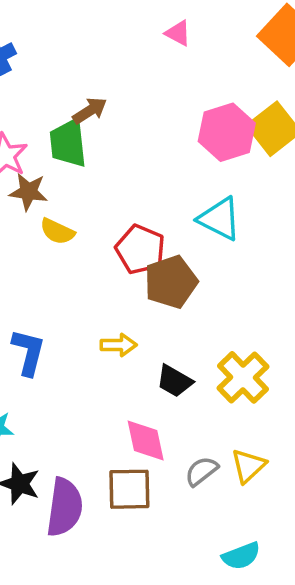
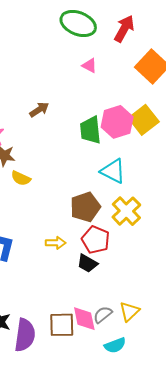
green trapezoid: (68, 143) -> (90, 130), moved
red pentagon: (140, 249) -> (96, 240), moved
yellow cross: (243, 377) -> (126, 211), moved
pink diamond: (146, 441) -> (84, 319), moved
cyan semicircle: (241, 556) -> (115, 345), moved

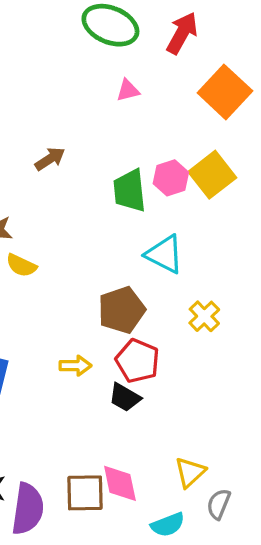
pink triangle: (89, 66) -> (128, 90), turned -42
pink hexagon: (117, 122) -> (171, 178), size x0.7
yellow cross: (126, 211) -> (204, 316), moved, size x0.7
gray semicircle: (103, 315) -> (219, 504), moved, turned -30

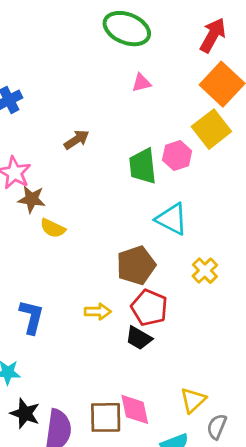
red arrow: (182, 33) -> (213, 35), moved
yellow square: (212, 175) -> (211, 129), moved

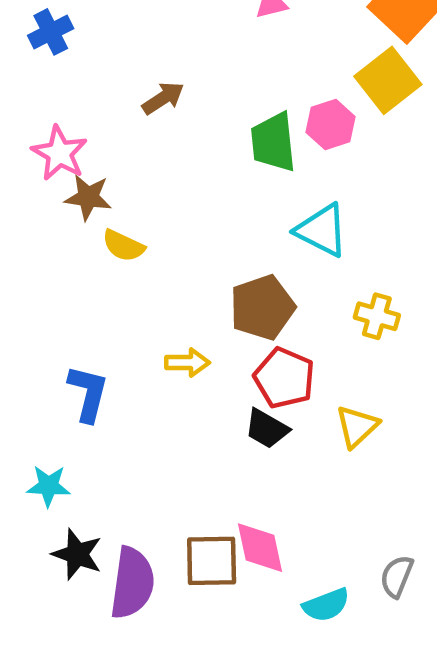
yellow cross: (205, 271) -> (377, 316), turned -30
yellow arrow: (98, 312) -> (187, 363), moved
yellow triangle: (193, 400) -> (357, 426), moved

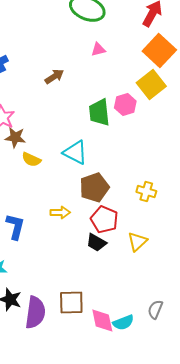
brown arrow: (163, 98) -> (54, 76), moved
cyan triangle: (322, 230) -> (75, 152), moved
pink diamond: (260, 548) -> (102, 320), moved

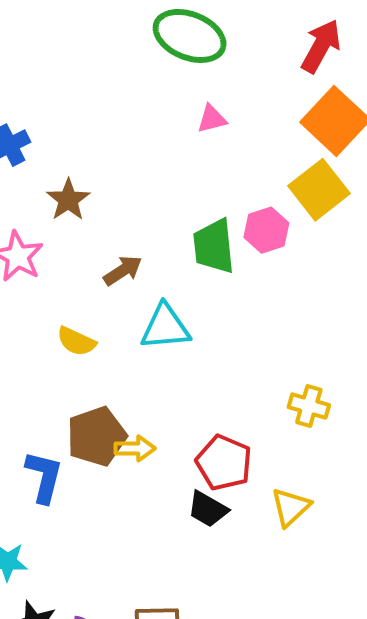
brown arrow: (54, 76) -> (123, 271), moved
brown star: (15, 137) -> (68, 200), moved, turned 30
cyan triangle: (75, 152) -> (165, 327), turned -32
brown pentagon: (94, 187) -> (97, 436), moved

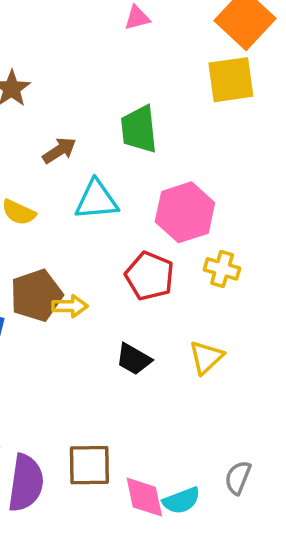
yellow square: (319, 190) -> (231, 80), turned 30
pink hexagon: (266, 230) -> (185, 212), moved, size x1.5
red pentagon: (224, 463) -> (150, 276), moved

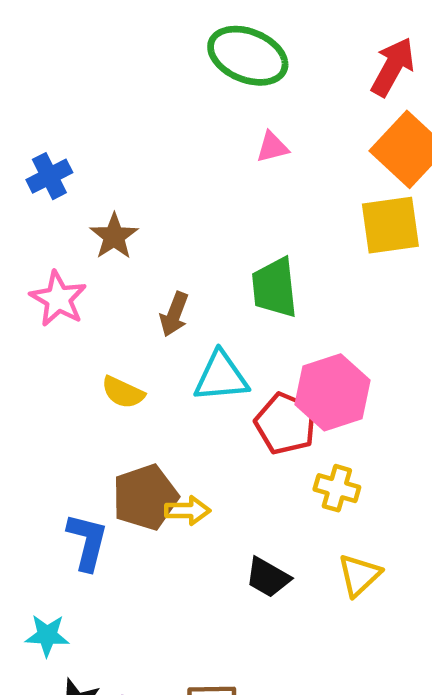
brown arrow: (59, 150) -> (174, 314), turned 144
yellow cross: (222, 269) -> (337, 488), moved
red pentagon: (150, 276) -> (286, 424), moved

